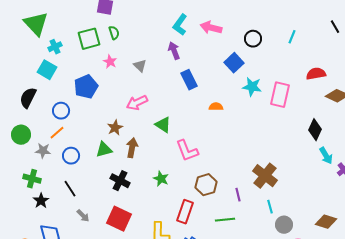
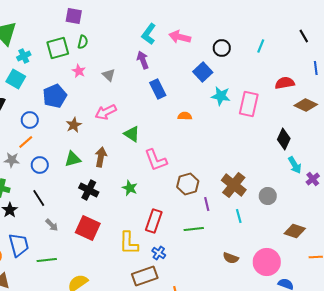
green semicircle: (114, 33) -> (83, 42), turned 32
brown star: (115, 128) -> (74, 125), moved
brown hexagon: (206, 185) -> (188, 184), moved
gray circle: (284, 225) -> (268, 196), moved

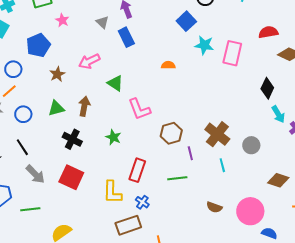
gray triangle: (109, 75) -> (102, 22), moved
blue rectangle: (158, 89) -> (126, 37), moved
gray arrow: (52, 225) -> (35, 174), size x1.5

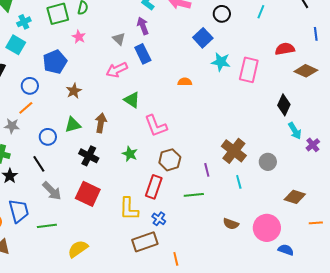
pink arrow: (89, 61) -> (117, 70), moved
blue circle: (23, 114) -> (48, 137), moved
brown hexagon: (171, 133) -> (170, 160), moved

